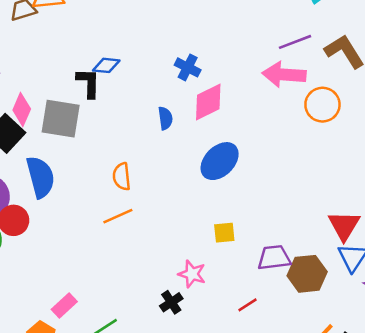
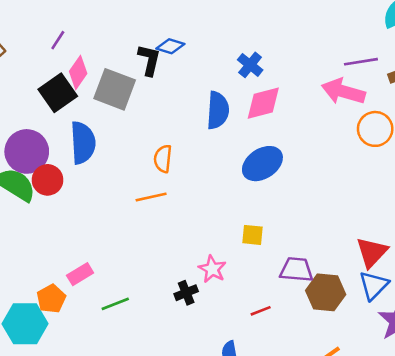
blue semicircle: (165, 118) -> (218, 110), size x1.6

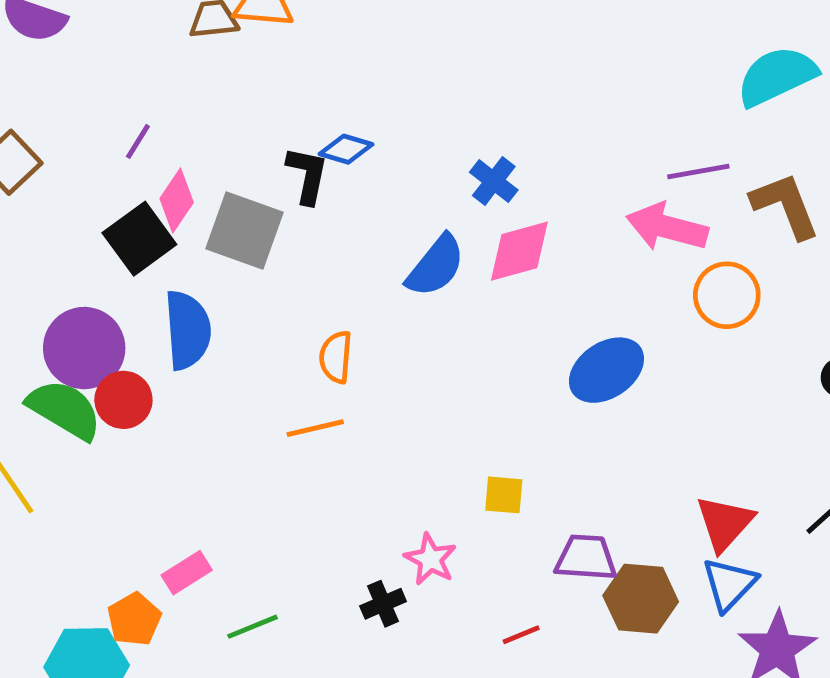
blue semicircle: (218, 110) -> (436, 266), turned 36
blue ellipse: (262, 164) -> (606, 370), moved

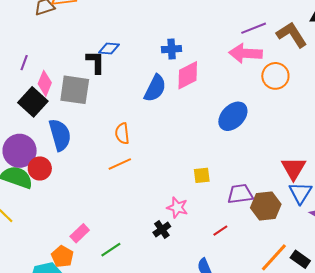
blue cross: (494, 181) -> (172, 49), turned -30

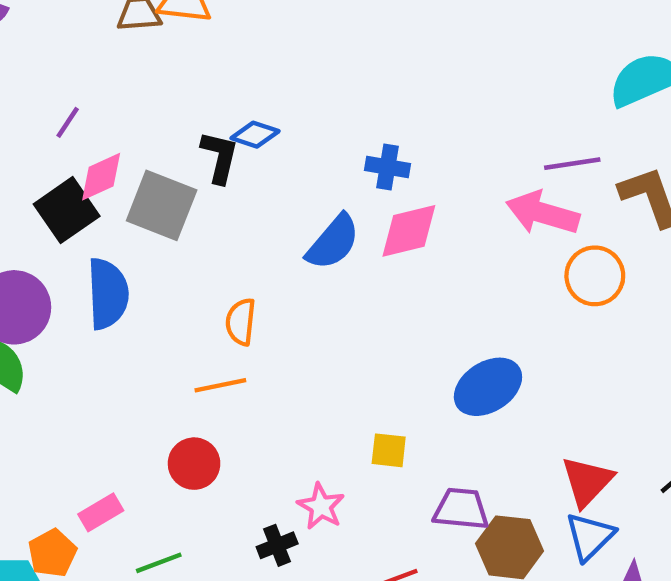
pink diamond: (45, 83) -> (101, 177), turned 30
blue ellipse: (233, 116) -> (488, 387), moved
red circle: (40, 168) -> (194, 464), moved

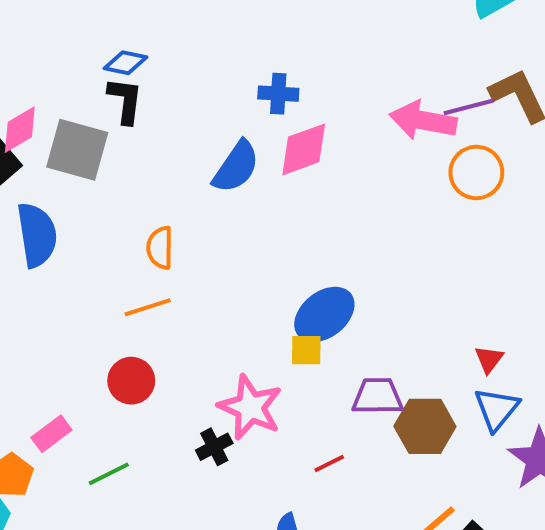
blue diamond: (255, 135) -> (126, 63), moved
purple line: (572, 164) -> (469, 107), moved
blue ellipse: (488, 387) -> (324, 314), moved
red triangle: (587, 481) -> (489, 359), size x0.6
pink star: (321, 506) -> (250, 407), size x1.5

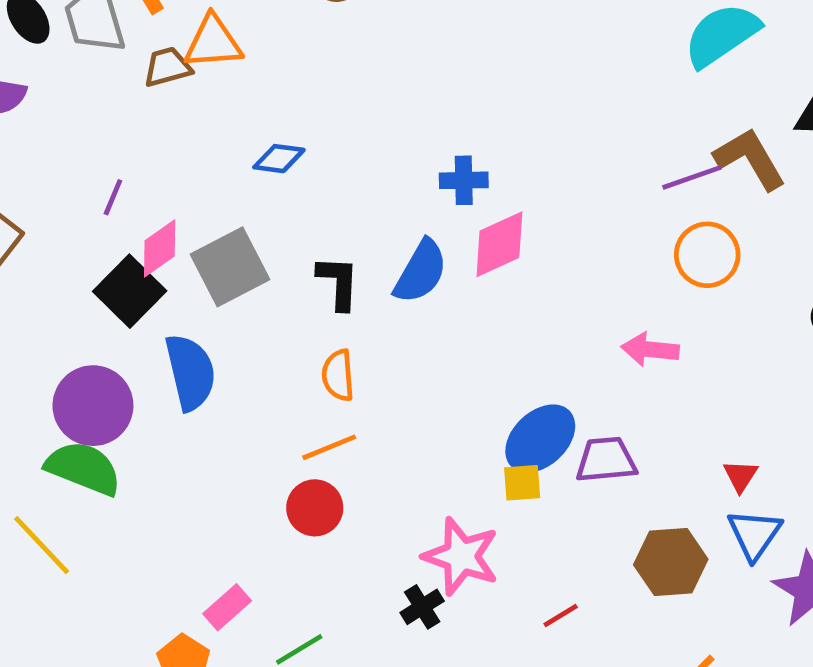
black L-shape: (125, 100) -> (338, 283), moved
pink arrow: (423, 120) -> (650, 349), moved, size x0.7
gray square: (77, 150) -> (230, 267), turned -38
red circle: (131, 381) -> (315, 508), moved
purple trapezoid: (377, 396) -> (606, 460), moved

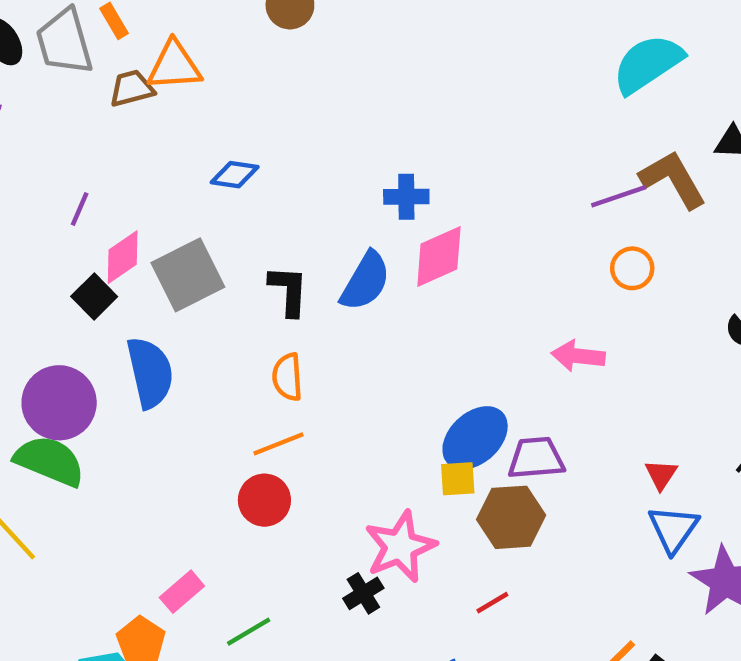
orange circle: (707, 255) -> (632, 268), size x0.7
black square: (130, 291) -> (94, 297), size x0.7
pink star: (461, 556) -> (400, 547), turned 30
brown hexagon: (671, 562) -> (511, 517), moved

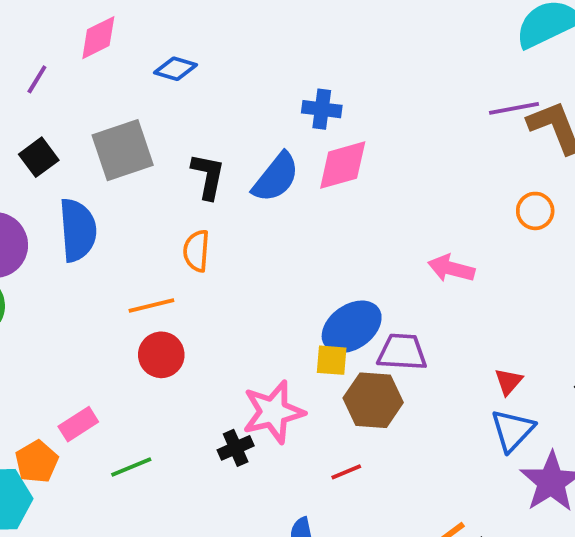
purple line: (619, 196) -> (514, 108), moved
pink diamond: (123, 257) -> (98, 38), moved
orange circle: (632, 268) -> (535, 211), moved
orange line: (279, 444) -> (151, 306), moved

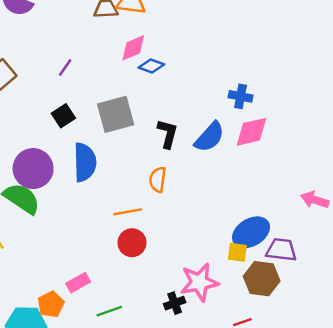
pink diamond: (98, 38) -> (133, 48), moved

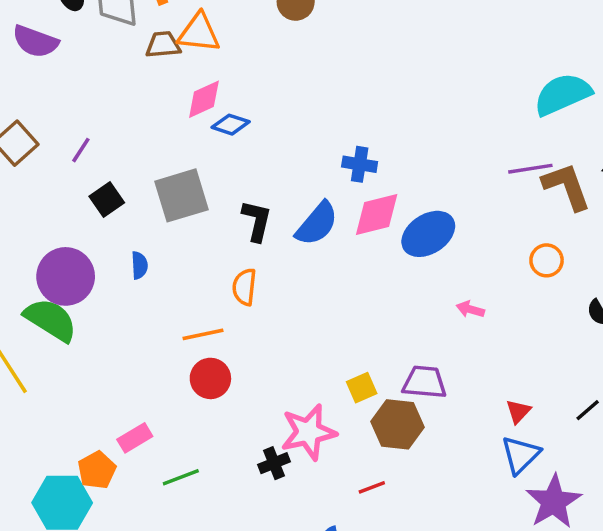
purple line: (65, 68) -> (81, 150), moved
blue semicircle: (85, 162) -> (139, 265), size x0.5
pink arrow: (315, 200) -> (470, 309), size x0.7
blue ellipse: (251, 232) -> (428, 234), moved
yellow square: (237, 252) -> (362, 388), turned -30

